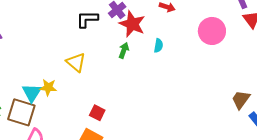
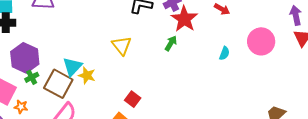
cyan semicircle: (158, 46) -> (224, 53), moved
yellow star: (48, 87) -> (87, 75), moved

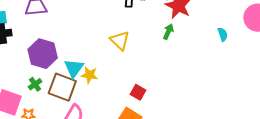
cyan semicircle: (224, 53) -> (223, 34), turned -32
purple hexagon: (25, 58) -> (43, 54), moved

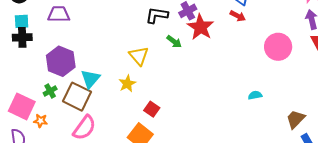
green arrow: (168, 32) -> (174, 42), moved, turned 98
cyan semicircle: (223, 34) -> (255, 95), moved, turned -88
yellow star: (89, 75) -> (127, 84), moved, turned 30

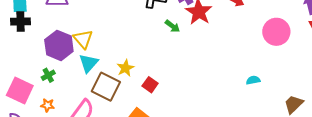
yellow triangle: (139, 56) -> (83, 39), moved
brown square: (77, 97) -> (106, 87), moved
red square: (152, 109) -> (150, 85), moved
orange star: (40, 121) -> (47, 105), moved

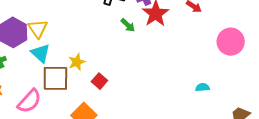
cyan triangle: (89, 63) -> (41, 53), turned -35
brown square: (106, 87) -> (55, 78), turned -32

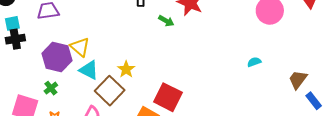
brown square: (55, 78) -> (110, 91), turned -32
red square: (99, 81) -> (168, 97), moved, size x1.8

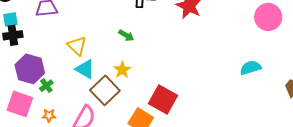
green arrow: (166, 21) -> (126, 35), moved
purple hexagon: (57, 57) -> (30, 69), moved
cyan semicircle: (254, 62) -> (251, 68), size x1.5

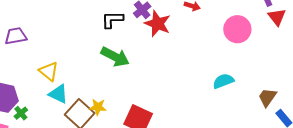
green arrow: (126, 35) -> (115, 57), moved, size x1.8
yellow star: (122, 70) -> (98, 107), moved, turned -30

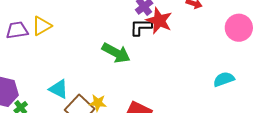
black L-shape: (112, 20) -> (141, 27), moved
yellow triangle: (49, 71) -> (42, 26), moved, turned 50

